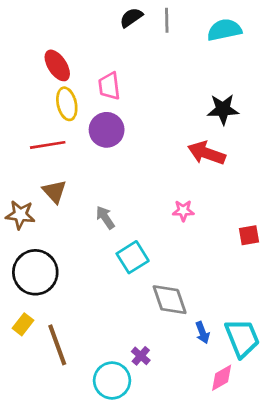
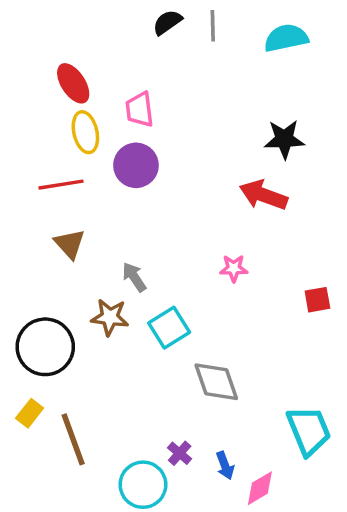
brown star: (20, 215) -> (110, 317), moved
blue arrow: (202, 333) -> (225, 465), moved
pink diamond: (222, 378) -> (260, 488), moved

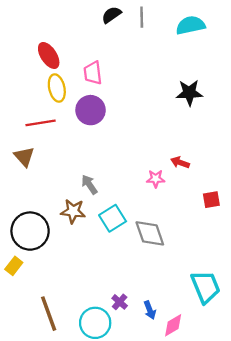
red arrow: (263, 195) -> (180, 162), moved, size x0.6
brown triangle: (70, 244) -> (24, 157), moved
gray diamond: (216, 382) -> (150, 233), moved
yellow rectangle: (30, 413) -> (14, 266), moved
brown line: (73, 439) -> (49, 314), moved

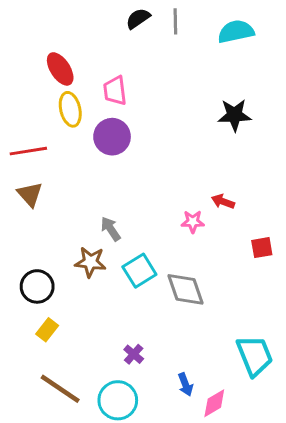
red line: (41, 123) -> (28, 151), moved
black circle: (30, 231) -> (37, 286), size x0.7
yellow rectangle: (14, 266) -> (47, 330), moved
purple cross: (120, 302) -> (134, 354), moved
brown line: (49, 314) -> (60, 389), turned -36

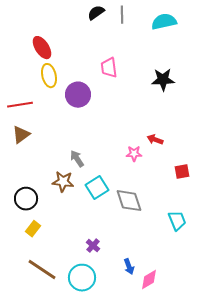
pink trapezoid: (115, 91) -> (109, 68), moved
brown triangle: (30, 194) -> (21, 135), turned 36
cyan trapezoid: (255, 356) -> (177, 221), moved, size x0.7

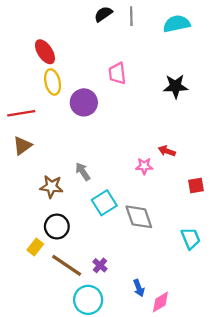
brown star: (63, 182) -> (51, 187), moved
black circle: (26, 199) -> (57, 227), moved
brown line: (42, 270) -> (67, 265), moved

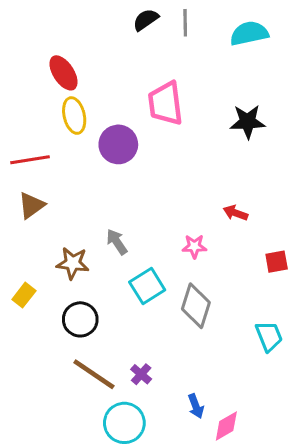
pink trapezoid: (117, 73) -> (165, 103), size x1.4
pink star: (144, 166) -> (194, 246), moved
gray diamond: (139, 217) -> (196, 306), turned 36
yellow rectangle: (35, 247) -> (24, 295), moved

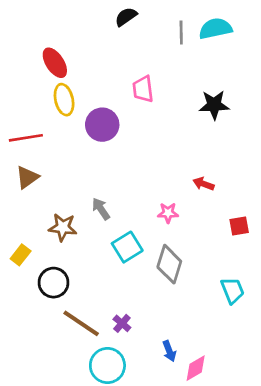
gray line: (185, 23) -> (181, 32), moved
pink trapezoid: (165, 103) -> (143, 89), size x0.7
black circle: (80, 319) -> (54, 283), moved

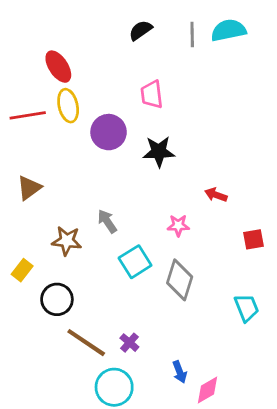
black semicircle: (126, 17) -> (141, 30), moved
black star: (214, 105) -> (159, 152), moved
red line: (26, 138) -> (28, 115), moved

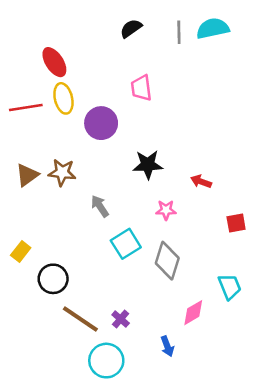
black star: (159, 152) -> (148, 165), moved
brown star: (67, 241) -> (62, 172), moved
pink diamond: (208, 390) -> (193, 313), moved

